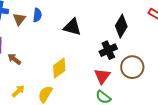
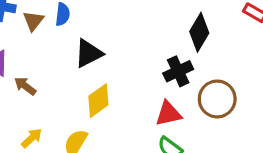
black triangle: (72, 27) -> (89, 53), moved, turned -42
red triangle: (102, 76) -> (168, 114), turned 42

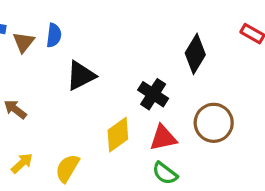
black cross: (178, 71) -> (153, 94), moved, turned -32
yellow diamond: (98, 101) -> (118, 135), moved

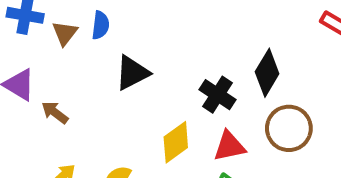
black diamond: (195, 54) -> (267, 73), moved

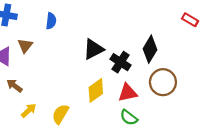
brown triangle: (65, 33) -> (25, 46), moved
black triangle: (132, 73) -> (93, 49), moved
brown arrow: (55, 112) -> (15, 86), moved

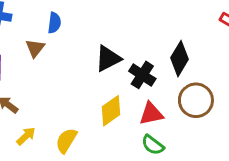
brown triangle: (25, 46) -> (35, 48), moved

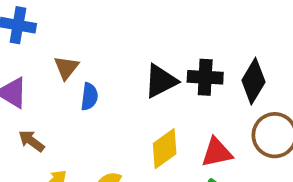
blue semicircle: (54, 23) -> (89, 97), moved
black cross: (142, 75) -> (205, 77), moved, turned -30

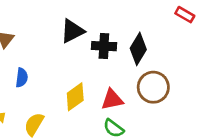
black triangle: (161, 81) -> (72, 31), moved
blue semicircle: (89, 97) -> (22, 78), moved

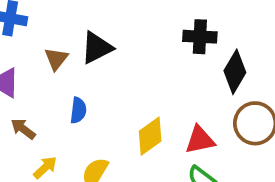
black triangle: (72, 31) -> (97, 48), moved
black cross: (104, 46) -> (200, 37), moved

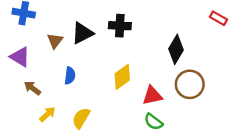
black cross: (200, 37) -> (120, 26), moved
yellow diamond: (150, 136) -> (122, 77), moved

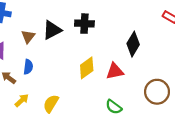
blue semicircle: (70, 76) -> (28, 67), moved
brown circle: (190, 84) -> (157, 92), moved
red triangle: (152, 96) -> (115, 71), moved

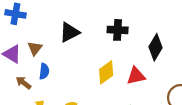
black cross: (84, 24) -> (118, 30), moved
brown triangle: (28, 37) -> (35, 48), moved

